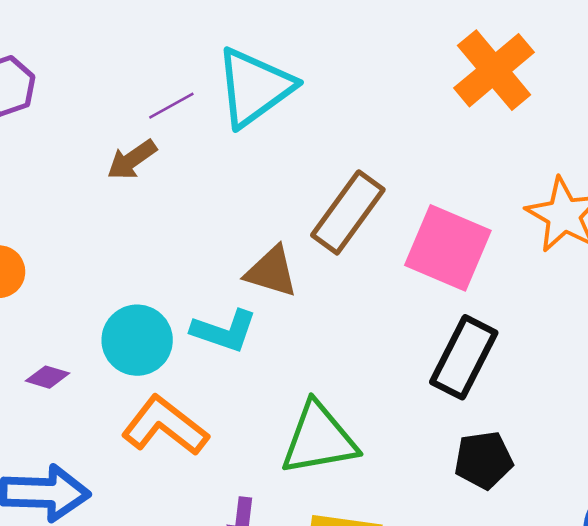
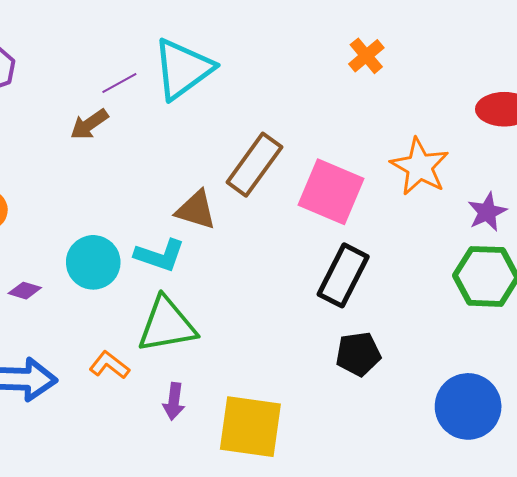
orange cross: (494, 70) -> (366, 56), size x0.6
orange L-shape: (165, 426) -> (109, 365), moved, size x0.6
green triangle: (319, 439) -> (167, 325), moved

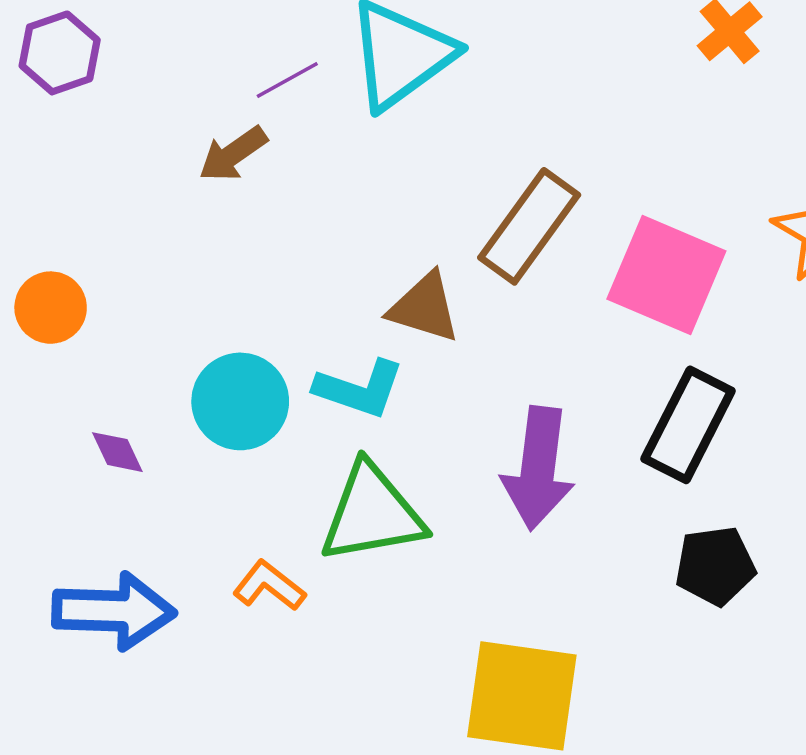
purple diamond: (25, 291) -> (117, 452), turned 48
purple arrow: (174, 401) -> (538, 468), moved, size x1.8

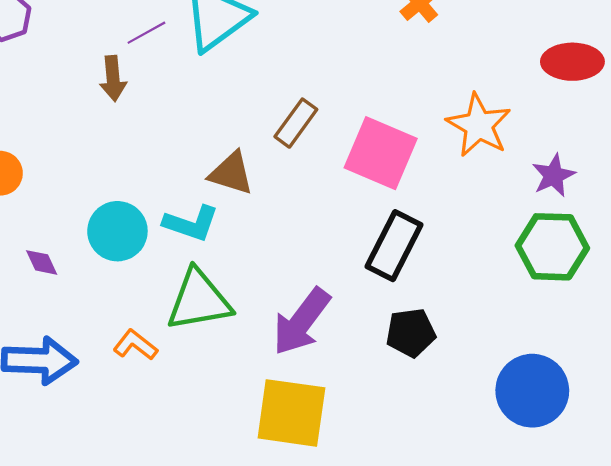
brown arrow: (233, 154) -> (113, 78), turned -60
brown rectangle: (529, 226) -> (296, 123), size x0.7
purple arrow: (538, 468) -> (301, 322), moved, turned 30

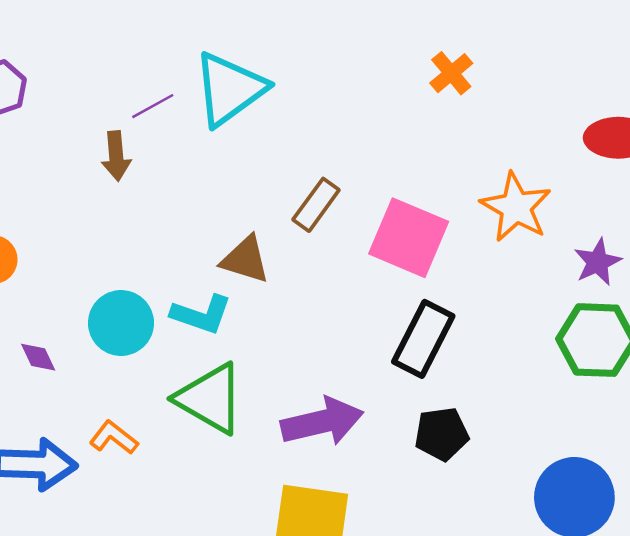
green triangle: (199, 300) -> (210, 399), turned 40
purple arrow: (301, 322) -> (322, 422), turned -140
orange L-shape: (135, 345) -> (114, 438), moved

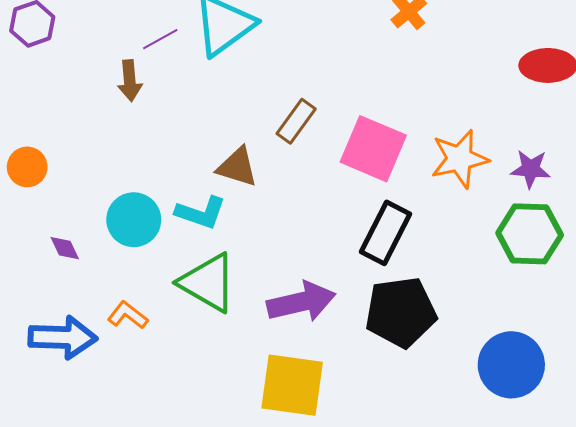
orange star: (516, 207) -> (460, 159), moved, turned 30
purple star: (598, 262) -> (531, 169), turned 30
black pentagon: (442, 434) -> (401, 312), size x1.6

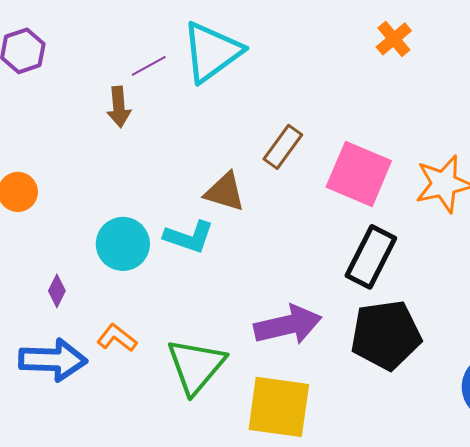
purple diamond: (65, 248) -> (57, 291), moved, turned 52
green triangle: (208, 283) -> (196, 366), moved, turned 40

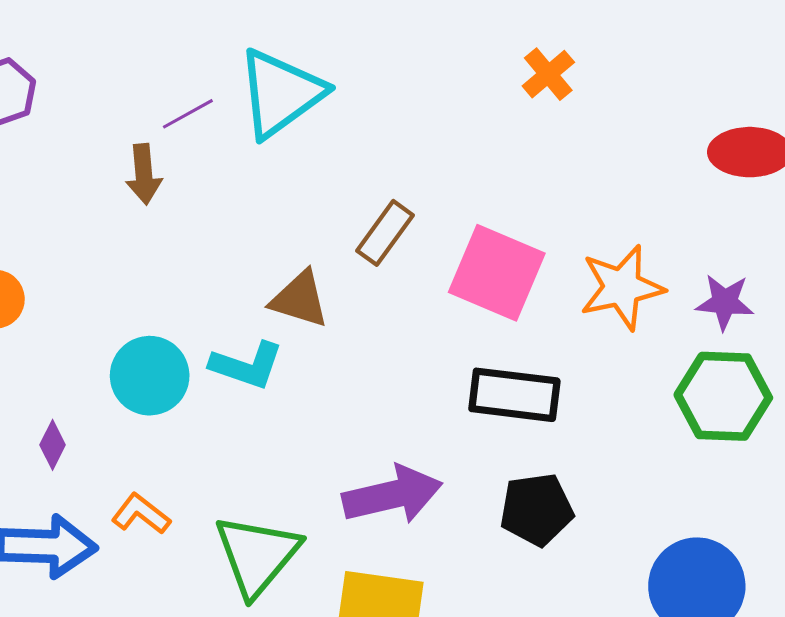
black rectangle: (371, 257) -> (514, 395), turned 70
black pentagon: (386, 335) -> (536, 510), size x0.7

